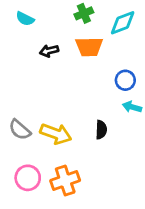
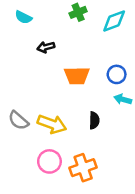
orange trapezoid: (89, 47) -> (77, 76), moved
pink circle: (28, 178) -> (49, 161), moved
orange cross: (65, 180) -> (83, 168), moved

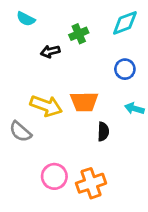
green cross: (78, 12) -> (79, 34), moved
blue circle: (117, 74) -> (125, 69), moved
orange trapezoid: (77, 76) -> (84, 102), moved
yellow arrow: (52, 124) -> (46, 106), moved

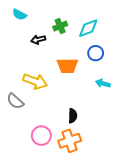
cyan diamond: (125, 23) -> (88, 28), moved
orange trapezoid: (84, 102) -> (67, 66), moved
black semicircle: (103, 132) -> (73, 116), moved

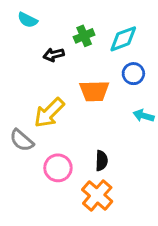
yellow arrow: (35, 81) -> (49, 113), turned 115
pink circle: (41, 136) -> (58, 168), moved
orange cross: (70, 141) -> (97, 195), turned -30

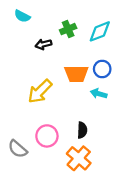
blue circle: (133, 74) -> (102, 69), moved
cyan arrow: (144, 116) -> (99, 94), moved
gray semicircle: (22, 140) -> (18, 149), moved

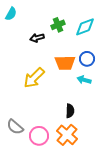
cyan semicircle: (22, 16) -> (11, 14), moved, turned -88
pink circle: (47, 136) -> (39, 136), moved

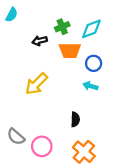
orange trapezoid: (65, 63) -> (70, 50), moved
orange cross: (67, 135) -> (84, 152), moved

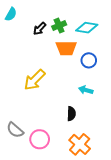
cyan diamond: (91, 29) -> (87, 28), turned 30
black arrow: (40, 41) -> (40, 29), moved, turned -32
cyan arrow: (90, 86) -> (86, 90), moved

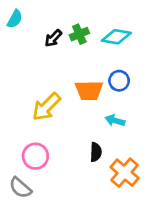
orange trapezoid: (66, 48) -> (89, 90), moved
gray semicircle: (15, 130) -> (20, 188), moved
pink circle: (40, 139) -> (35, 156), moved
orange cross: (80, 144) -> (125, 173), moved

